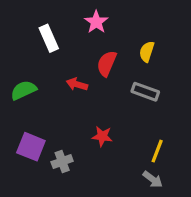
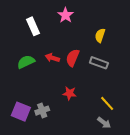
red semicircle: (107, 63) -> (73, 58), moved
green semicircle: (23, 90) -> (26, 62), moved
purple square: (31, 147) -> (21, 112), moved
yellow line: (157, 151) -> (107, 103), turned -63

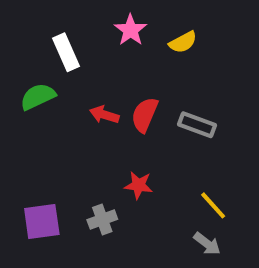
yellow semicircle: (100, 35) -> (183, 42), moved, turned -136
green semicircle: (26, 62) -> (38, 97), moved
gray cross: (42, 111) -> (102, 220), moved
purple square: (21, 112) -> (42, 222), turned -30

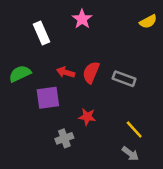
yellow semicircle: (183, 42) -> (148, 22), moved
green semicircle: (38, 97) -> (20, 74), moved
purple square: (42, 222) -> (48, 98), moved

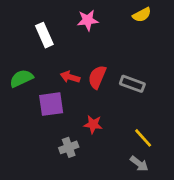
pink star: (82, 19) -> (88, 20), turned 30
yellow semicircle: (148, 22) -> (142, 15), moved

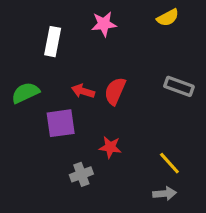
white rectangle: (44, 35) -> (53, 42), turned 35
gray rectangle: (132, 84) -> (179, 86), moved
gray arrow: (139, 164) -> (165, 194), turned -42

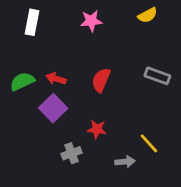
white rectangle: (53, 42) -> (32, 22), moved
red arrow: (83, 91) -> (56, 79), moved
purple square: (61, 123) -> (53, 108), turned -36
gray arrow: (165, 194) -> (125, 162), moved

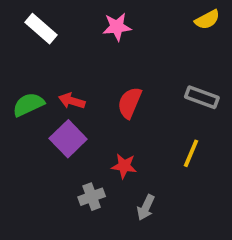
yellow semicircle: (148, 15) -> (207, 20), moved
white rectangle: (32, 22) -> (41, 29), turned -60
yellow line: (149, 143) -> (191, 153), moved, turned 65
gray arrow: (125, 162) -> (146, 207), moved, turned 120

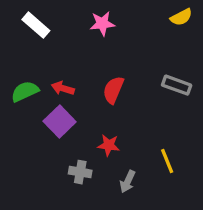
yellow line: (191, 153) -> (167, 161), moved, turned -45
gray cross: (92, 197) -> (80, 172), turned 30

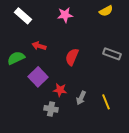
yellow semicircle: (181, 17) -> (106, 11), moved
red arrow: (63, 88) -> (39, 46), moved
red star: (109, 145) -> (60, 90), moved
gray arrow: (128, 182) -> (81, 98), moved

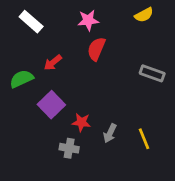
red arrow: (39, 46) -> (53, 62), turned -56
red semicircle: (72, 57) -> (96, 49), moved

